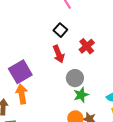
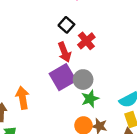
red cross: (87, 46) -> (86, 41), moved
purple square: (20, 72) -> (63, 77), moved

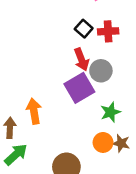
red cross: (86, 41) -> (108, 31), moved, turned 36
gray circle: (83, 80) -> (101, 71), moved

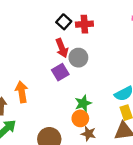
purple square: (79, 88) -> (60, 72), size x0.7
green star: (110, 112) -> (83, 103), moved
brown star: (121, 143) -> (88, 134), moved

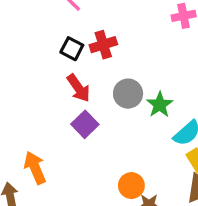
gray circle: (78, 58) -> (128, 94), moved
green star: (83, 103) -> (160, 105), moved

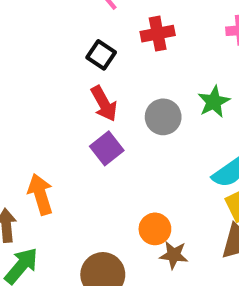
red cross: (103, 45) -> (158, 34), moved
green star: (160, 105) -> (214, 102), moved

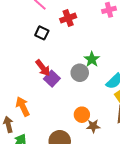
green star: (214, 102) -> (92, 59), moved
red arrow: (104, 104) -> (43, 68), moved
gray circle: (163, 117) -> (80, 73), moved

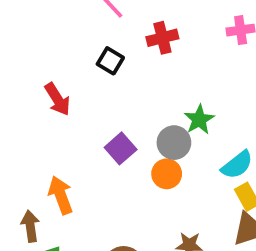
red arrow: (43, 68) -> (57, 99), moved
orange circle: (82, 115) -> (167, 174), moved

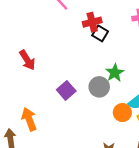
black square: (110, 61) -> (100, 33), moved
orange circle: (167, 174) -> (122, 113), moved

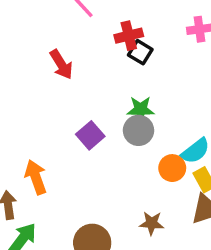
red arrow: (27, 60) -> (61, 64), moved
green star: (115, 73) -> (141, 109), moved, turned 30

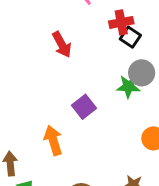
gray circle: (138, 130) -> (142, 73), moved
orange arrow: (36, 177) -> (53, 140), moved

